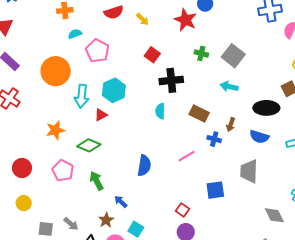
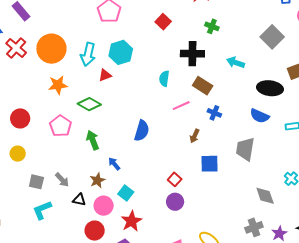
gray square: (233, 56) -> (272, 37), moved
orange circle: (56, 71) -> (51, 49), moved
black cross: (171, 80) -> (192, 54), moved
brown arrow: (231, 125) -> (195, 136), moved
pink line: (187, 156) -> (181, 106), moved

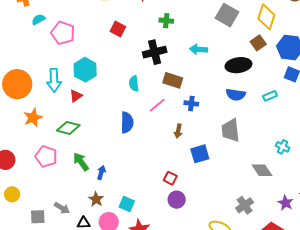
blue semicircle: (142, 131) -> (127, 123), moved
blue arrow: (114, 164) -> (101, 173), moved, turned 72
gray cross: (254, 227) -> (245, 205), moved

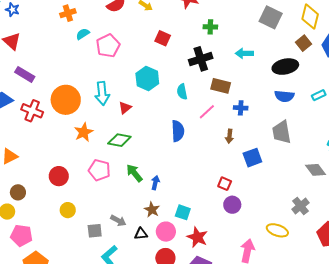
pink pentagon: (63, 33) -> (108, 46), turned 30
cyan hexagon: (85, 70) -> (147, 78), moved

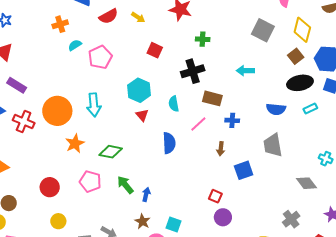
cyan arrow: (244, 53) -> (245, 71), moved
black ellipse: (285, 67) -> (300, 83), moved
red triangle: (125, 108) -> (142, 115), moved, turned -32

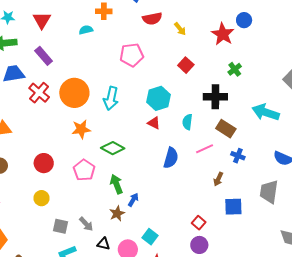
green cross: (203, 39) -> (235, 69), turned 32
cyan semicircle: (75, 45) -> (86, 30), moved
cyan arrow: (245, 71) -> (266, 112), size x1.5
red triangle: (142, 115) -> (154, 123), turned -40
brown star: (143, 221) -> (117, 213), moved

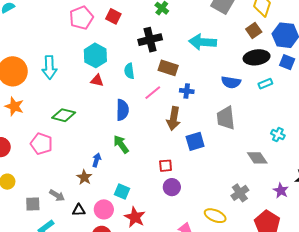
pink pentagon: (132, 55) -> (81, 18), moved
orange star: (81, 129) -> (14, 106), moved, turned -30
brown arrow: (218, 179) -> (174, 119), size x1.6
green arrow: (116, 184) -> (121, 144), moved
red square: (199, 223) -> (166, 166), turned -32

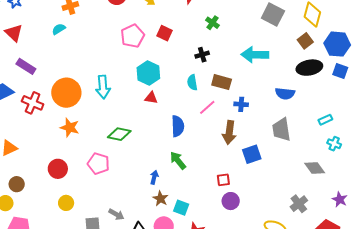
black cross: (150, 40) -> (202, 55), size x0.6
cyan semicircle: (129, 71) -> (192, 82), moved
cyan rectangle: (265, 84) -> (325, 120), moved
brown star: (84, 177) -> (160, 199), moved

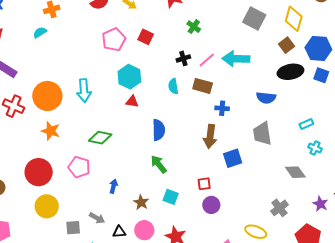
pink line: (207, 107) -> (207, 60), moved
red circle: (58, 169) -> (39, 172), size x1.4
blue arrow: (154, 177) -> (113, 186), moved
yellow circle: (66, 203) -> (47, 206), size x1.5
cyan square: (181, 208) -> (171, 197), moved

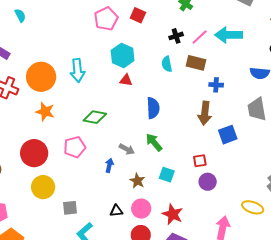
cyan semicircle: (40, 32) -> (20, 15), moved, turned 96
pink pentagon: (79, 167) -> (75, 147), turned -30
gray arrow: (97, 218) -> (127, 149), moved

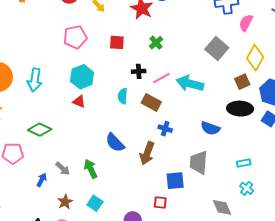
red square: (138, 15) -> (117, 42), moved, turned -35
blue semicircle: (153, 108) -> (115, 143), moved, turned 125
blue square: (228, 135) -> (175, 181), moved
red square: (200, 161) -> (160, 202), moved

